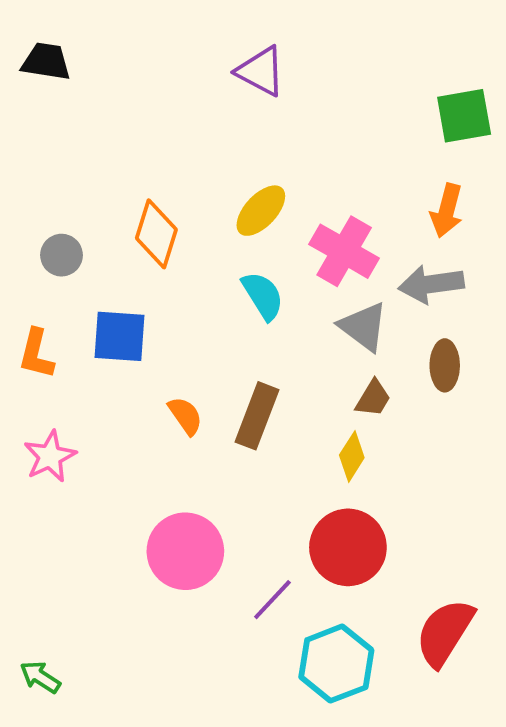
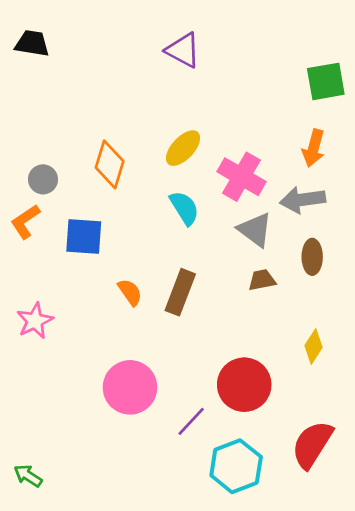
orange L-shape: (36, 354) -> (25, 222), moved, turned 42
brown trapezoid: (373, 398) -> (262, 280), turned -132
yellow diamond: (352, 456) -> (314, 347), moved

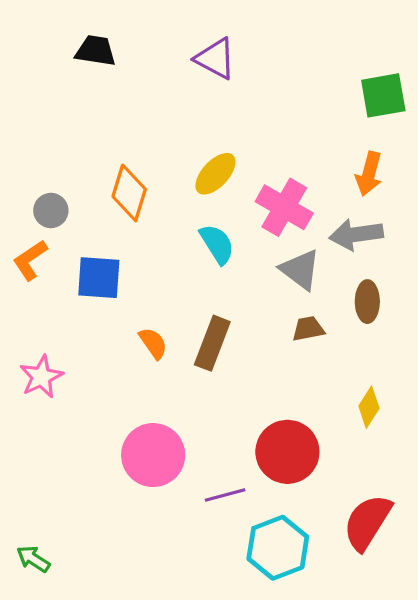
black trapezoid: (32, 43) -> (96, 51), moved
purple line: (191, 421) -> (225, 495), turned 32

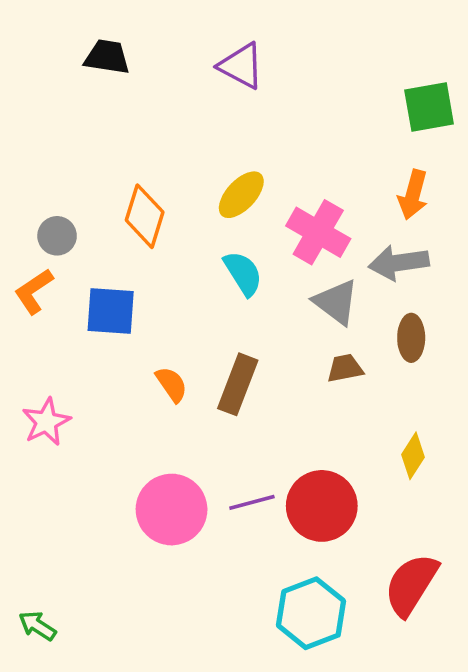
purple line: (225, 495) -> (252, 502), moved

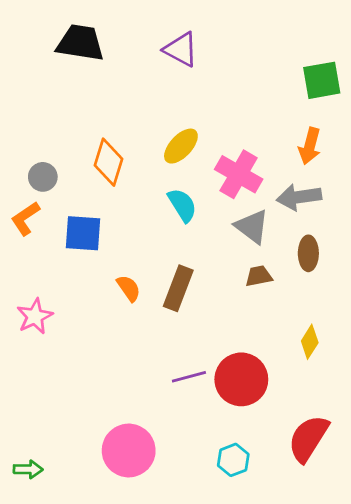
black trapezoid: (107, 57) -> (80, 43), size x1.4
pink circle: (172, 510) -> (129, 450), moved
cyan hexagon: (311, 613) -> (233, 460), size x0.6
green arrow: (37, 626) -> (28, 469), turned 148

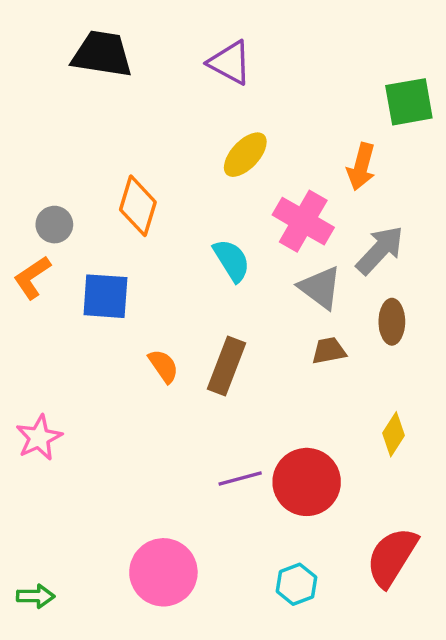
yellow ellipse: (181, 146) -> (245, 155), moved
orange arrow: (310, 146) -> (361, 167), moved
gray arrow: (299, 197) -> (380, 250), turned 141
pink star: (35, 316) -> (39, 438), moved

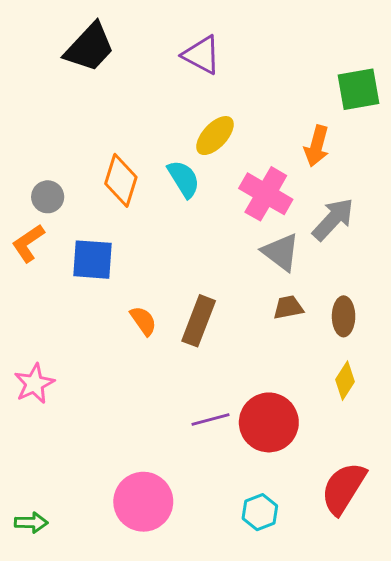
black trapezoid: (102, 54) -> (89, 47), turned 124
cyan semicircle: (232, 260) -> (184, 179), moved
brown ellipse: (392, 322) -> (344, 316), moved

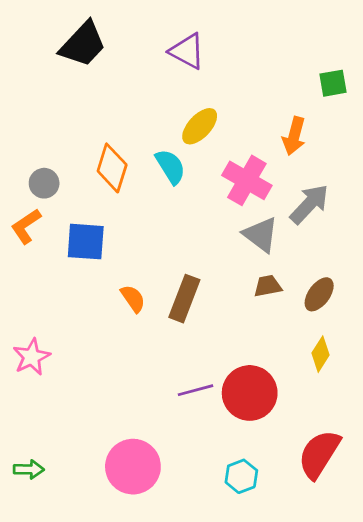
green square: (358, 89) -> (333, 83), size x0.7
brown ellipse: (344, 316) -> (319, 294), turned 36
green arrow: (31, 523) -> (29, 469), moved

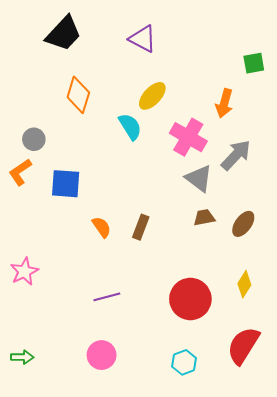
orange diamond: (112, 168) -> (78, 95), moved
brown rectangle: (184, 299) -> (141, 227), size x0.7
yellow diamond: (321, 354) -> (244, 284), moved
purple line: (195, 390) -> (107, 297), moved
pink circle: (133, 467) -> (102, 355), size x0.7

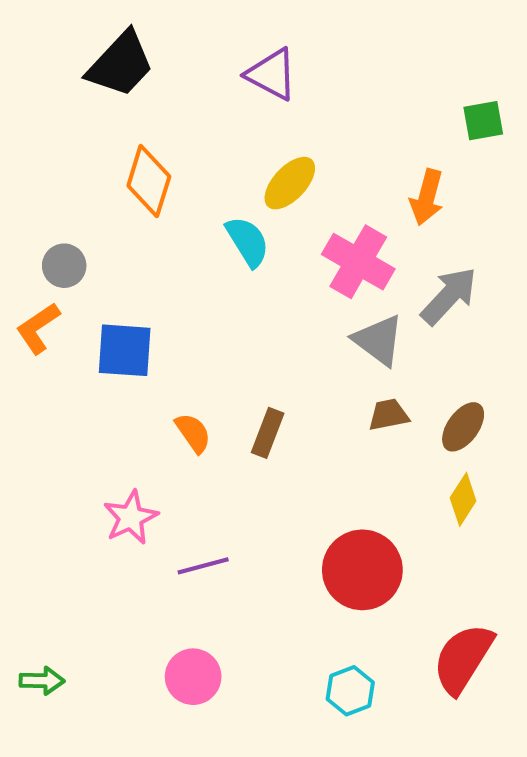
pink star: (24, 271) -> (131, 518), moved
yellow diamond: (244, 284) -> (463, 499), moved

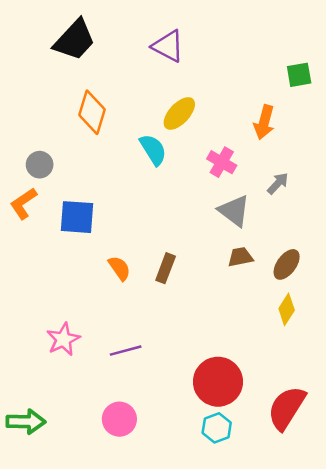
pink cross: (358, 262) -> (222, 162), size x0.7
gray arrow: (449, 296) -> (278, 183), size x0.6
pink star: (131, 518) -> (63, 339), moved
red circle: (362, 570) -> (218, 382), moved
green arrow: (42, 681) -> (26, 422), size x1.4

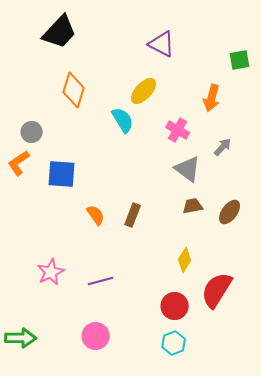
purple triangle: (168, 46) -> (162, 44), moved
yellow diamond: (287, 309) -> (185, 260), moved
red circle: (218, 382) -> (175, 306), size x0.7
red semicircle: (287, 408) -> (217, 290), moved

